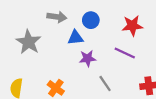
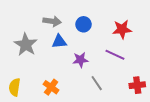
blue triangle: (75, 38) -> (59, 42), moved

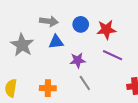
red star: (122, 29) -> (106, 30), moved
gray line: (97, 83) -> (85, 83), moved
orange cross: (51, 87) -> (48, 88), turned -35

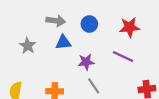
red star: (106, 30) -> (129, 27), moved
gray star: (22, 45) -> (28, 46), size x0.7

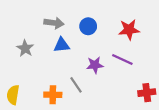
purple star: (86, 62) -> (95, 65), moved
gray line: (94, 86) -> (76, 85), moved

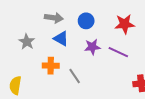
blue triangle: (62, 45) -> (61, 39), turned 35
purple star: (95, 65) -> (92, 47), moved
orange cross: (53, 95) -> (51, 66), moved

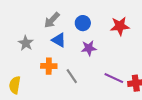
gray arrow: (54, 18) -> (52, 20), turned 126
purple line: (118, 52) -> (114, 78), moved

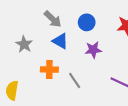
gray arrow: (52, 20) -> (53, 19), turned -90

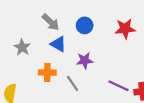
purple star: (93, 50) -> (85, 60), moved

